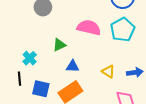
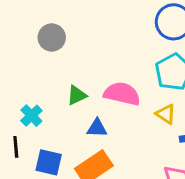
pink semicircle: (89, 28) -> (122, 94), moved
yellow triangle: (108, 71) -> (166, 114), moved

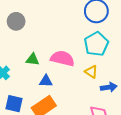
green triangle: (77, 95) -> (33, 59), turned 32

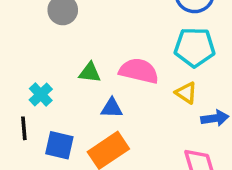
cyan pentagon: (96, 44) -> (195, 47), turned 30

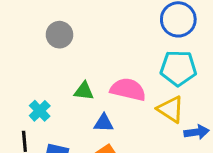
yellow triangle: (186, 93) -> (171, 109), size x1.4

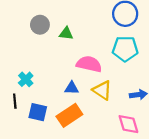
green triangle: (84, 91) -> (66, 33), moved
yellow triangle: (171, 109) -> (102, 90), moved

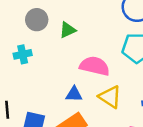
green triangle: (66, 33) -> (68, 30), turned -32
cyan cross: (26, 79) -> (23, 54), moved, turned 32

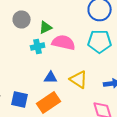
cyan cross: (23, 54) -> (38, 46), moved
pink semicircle: (95, 66) -> (64, 42), moved

